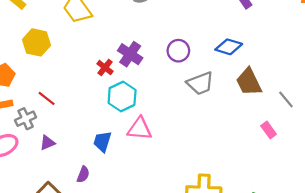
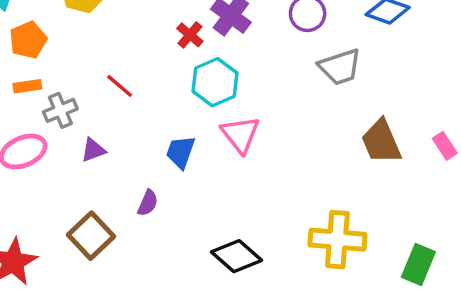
brown trapezoid: (249, 82) -> (381, 142), moved
red line: (47, 98) -> (120, 86), moved
pink triangle: (140, 129) -> (240, 134), turned 44

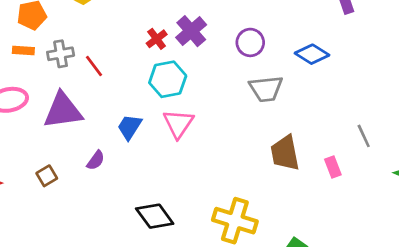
gray cross: (60, 110) -> (61, 54), moved
purple triangle: (93, 150) -> (63, 111), size x2.0
brown square: (91, 236) -> (47, 176), size x0.6

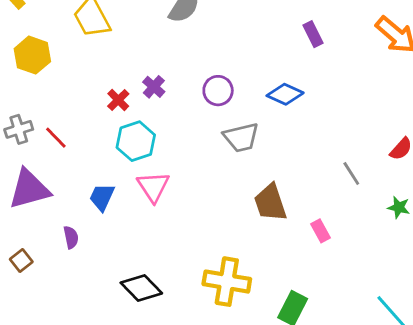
purple cross: (191, 31) -> (154, 87), size x0.7
purple semicircle: (96, 160) -> (71, 237), turned -40
pink rectangle: (333, 167) -> (320, 231), moved

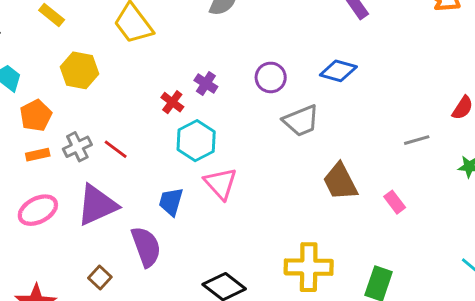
gray line: (351, 174) -> (417, 140), turned -65
purple semicircle: (71, 237) -> (146, 247), size x1.8

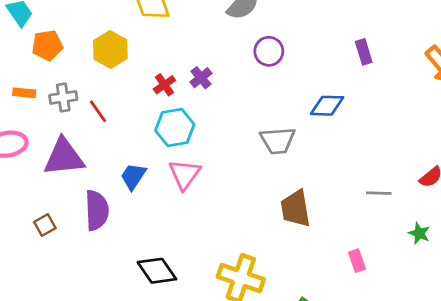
yellow hexagon: (80, 70) -> (110, 49), moved
blue diamond: (338, 71) -> (327, 106), turned -32
purple circle: (271, 77) -> (269, 51), moved
orange pentagon: (36, 116) -> (47, 45), moved
pink rectangle: (395, 202) -> (357, 261), moved

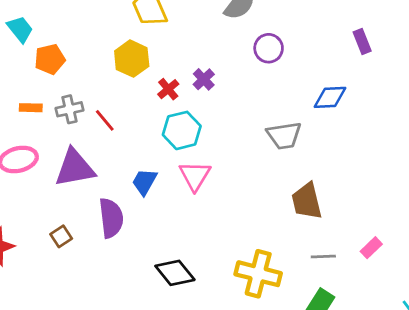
yellow hexagon: (110, 49) -> (132, 59), moved
gray line: (379, 193) -> (323, 257), moved
pink rectangle: (357, 261) -> (371, 248), turned 70

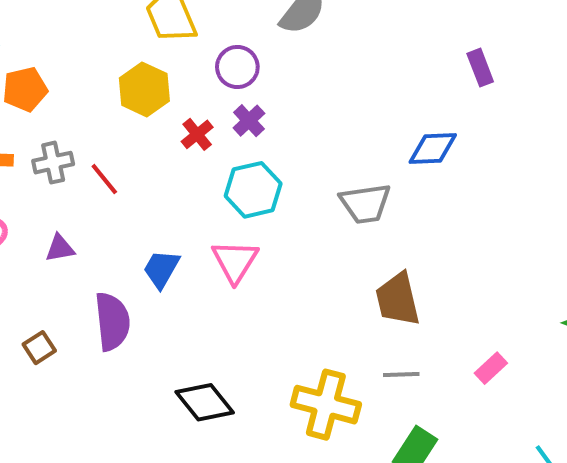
purple circle: (269, 48) -> (237, 67), moved
cyan hexagon: (182, 130) -> (253, 190), moved
purple triangle: (75, 168) -> (60, 248), size x0.5
gray line: (323, 257) -> (401, 375), moved

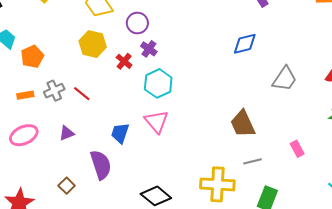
gray trapezoid: (365, 203) -> (285, 79), moved, turned -36
pink rectangle: (491, 368) -> (297, 149), turned -63

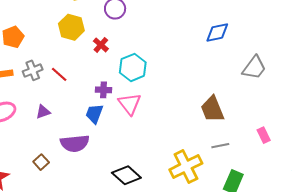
purple cross: (149, 49) -> (103, 90), moved, turned -35
purple semicircle: (101, 165) -> (75, 143), turned 100
yellow cross: (217, 184) -> (186, 166), turned -32

